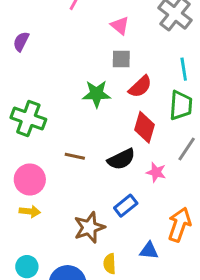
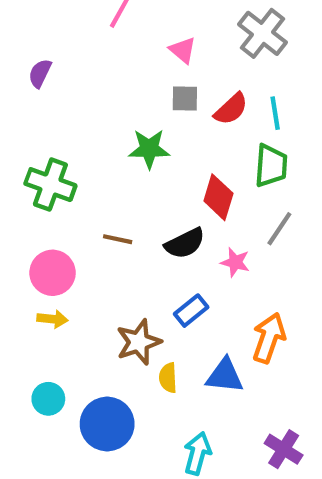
red semicircle: (140, 87) -> (231, 109), moved
blue triangle: (149, 251) -> (225, 376), size x1.4
yellow semicircle: (110, 264) -> (168, 378), moved

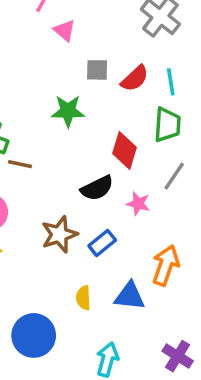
pink triangle: (183, 50) -> (65, 30), moved
brown line: (118, 239) -> (20, 164), moved
brown star: (139, 342) -> (59, 234), moved

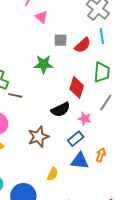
cyan line: (171, 82) -> (102, 36), moved
blue rectangle: (102, 243) -> (76, 139), moved
orange arrow: (166, 265) -> (101, 155), size x0.6
blue triangle: (130, 296) -> (80, 161), moved
yellow semicircle: (83, 298) -> (53, 174), turned -152

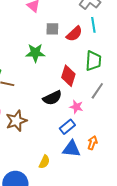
brown star: (38, 137) -> (16, 121), moved

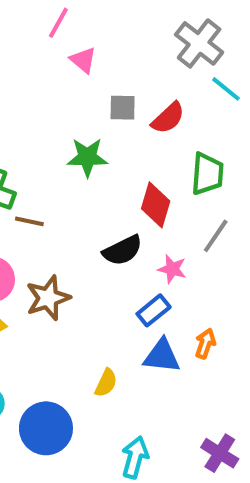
cyan line: (93, 25) -> (226, 89), moved, turned -42

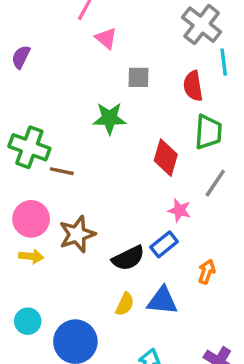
cyan line: (226, 89) -> (224, 62), turned 44
red semicircle: (168, 118) -> (193, 86), moved, turned 124
black semicircle: (123, 250) -> (128, 258), moved
blue triangle: (162, 356) -> (162, 301), moved

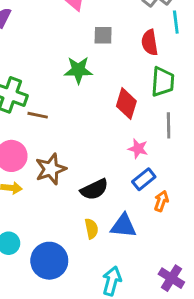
gray line: (215, 183) -> (169, 125), turned -35
blue rectangle: (164, 244) -> (144, 179), moved
yellow semicircle: (125, 304) -> (91, 229), turned -36

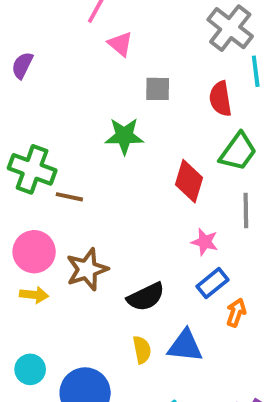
green trapezoid: (163, 82) -> (238, 152), turned 32

